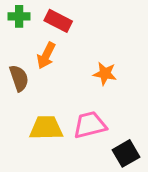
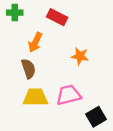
red rectangle: (58, 21) -> (57, 17), moved
brown semicircle: (19, 78) -> (28, 69), moved

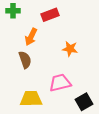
red rectangle: (57, 17) -> (50, 15), turned -48
yellow trapezoid: (35, 97) -> (31, 99), moved

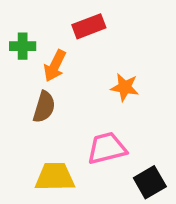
green cross: (13, 11) -> (23, 46), moved
brown semicircle: (25, 60) -> (44, 107), turned 36

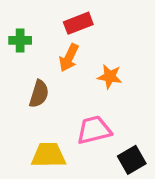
orange arrow: (55, 66) -> (69, 58), moved

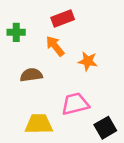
orange arrow: (69, 58) -> (55, 46), turned 115
brown semicircle: (39, 94) -> (31, 75), turned -115

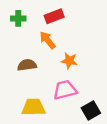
green cross: (16, 32) -> (18, 18), moved
orange star: (88, 61) -> (69, 61), moved

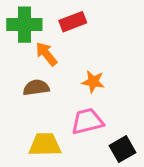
green cross: (18, 18) -> (24, 25), size x1.6
orange arrow: (48, 40) -> (46, 54), moved

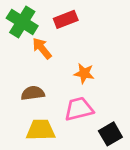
green cross: (24, 25) -> (22, 22), turned 32
brown semicircle: (36, 88) -> (33, 93), moved

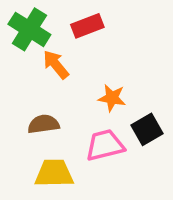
black square: (110, 134) -> (147, 129), moved

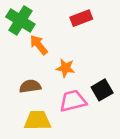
red rectangle: (87, 26) -> (81, 18), moved
orange star: (112, 98) -> (65, 68), moved

